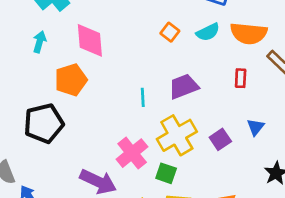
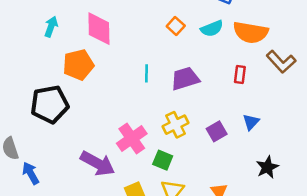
cyan line: (143, 97) -> (147, 73), moved
yellow cross: (177, 135) -> (175, 125), size x0.7

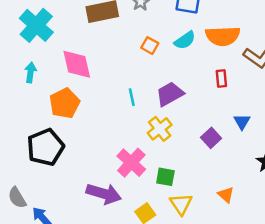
yellow cross: (175, 125) -> (160, 129), moved

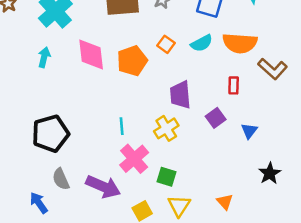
purple trapezoid: (170, 94) -> (180, 95), turned -72
cyan line: (132, 97) -> (122, 126), moved
orange pentagon: (65, 103) -> (132, 61), moved
purple square: (211, 138) -> (216, 118), moved
gray semicircle: (17, 198) -> (61, 179), moved

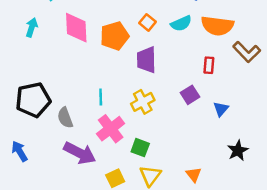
purple trapezoid: (180, 95) -> (146, 60), moved
gray semicircle: (61, 179) -> (65, 118), moved
blue arrow: (39, 203) -> (20, 151), moved

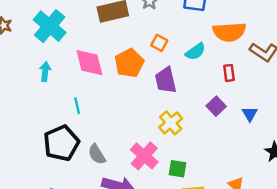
cyan semicircle: (181, 23) -> (195, 51), moved
cyan line: (101, 97) -> (77, 106), moved

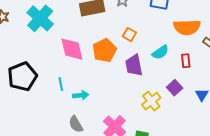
cyan semicircle: (195, 51) -> (160, 52), moved
cyan arrow: (45, 72) -> (81, 95), moved, turned 77
yellow cross: (171, 123) -> (151, 101), moved
black pentagon: (61, 143) -> (22, 76), moved

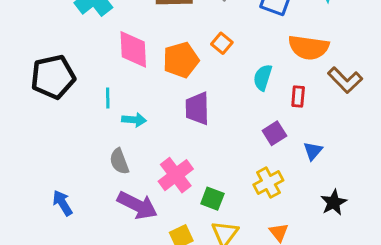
cyan semicircle: (160, 52) -> (263, 77), turned 132
purple trapezoid: (134, 65) -> (197, 108), moved
yellow cross: (151, 101) -> (268, 182), moved

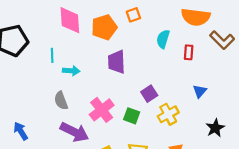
orange square: (222, 43) -> (133, 15), turned 32
purple square: (274, 133) -> (149, 94), moved
green square: (212, 199) -> (132, 116), moved

